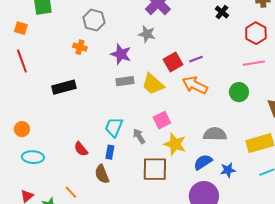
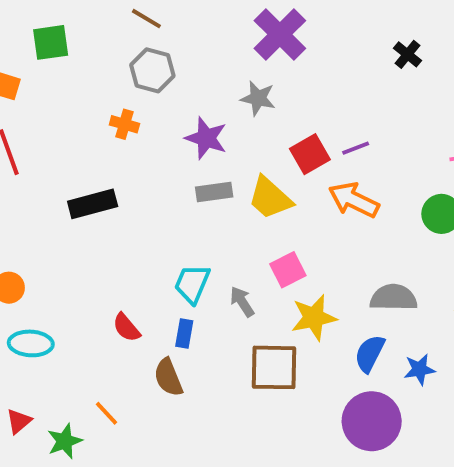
yellow star: (175, 144) -> (314, 318), turned -30
blue semicircle: (203, 162) -> (370, 353), turned -30

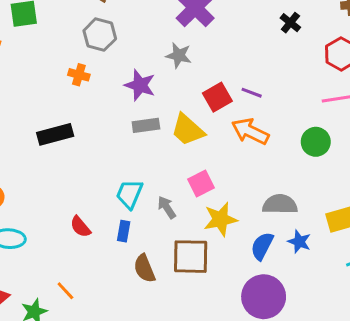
purple line: (356, 148) -> (252, 93), turned 42
blue star: (419, 369) -> (299, 242), moved, turned 30
brown semicircle: (168, 377) -> (144, 268), moved

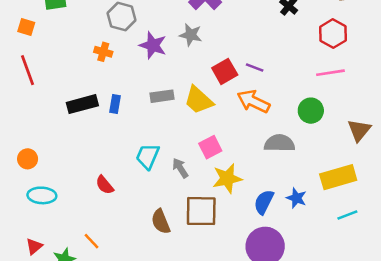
purple star: (140, 85) -> (153, 45), moved
gray semicircle: (280, 204) -> (279, 143), moved
blue rectangle: (124, 231) -> (115, 104), moved

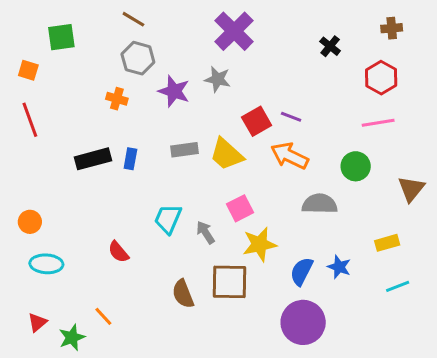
yellow rectangle: (338, 177) -> (387, 243), size x0.6

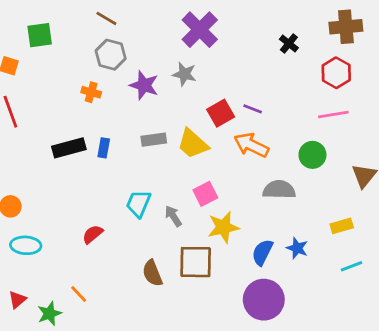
brown cross: (392, 28) -> (346, 27), size x1.6
red semicircle: (118, 252) -> (93, 234), turned 90

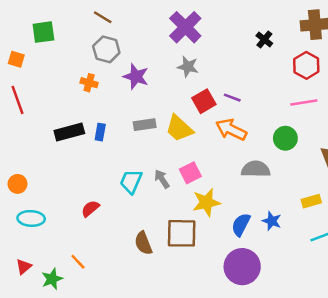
gray star: (184, 74) -> (188, 67), moved
gray arrow: (173, 216) -> (162, 179), moved

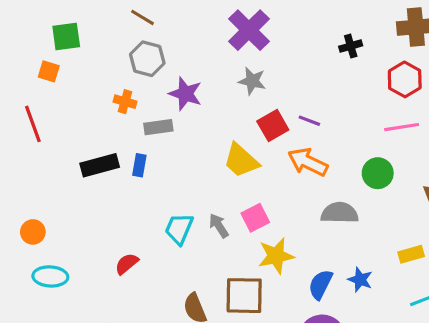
black cross: (264, 39) -> (351, 46), turned 35
orange square: (16, 59) -> (49, 71), moved
gray rectangle: (145, 125) -> (158, 127), moved

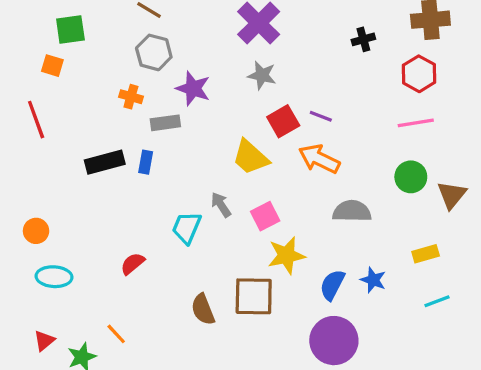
green circle: (378, 173) -> (411, 177), moved
gray arrow: (219, 226) -> (221, 205), moved

